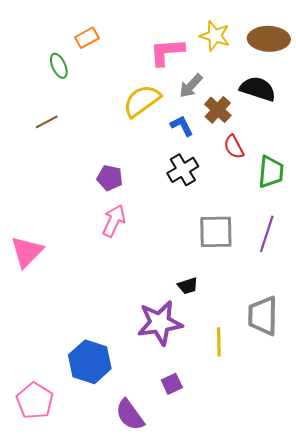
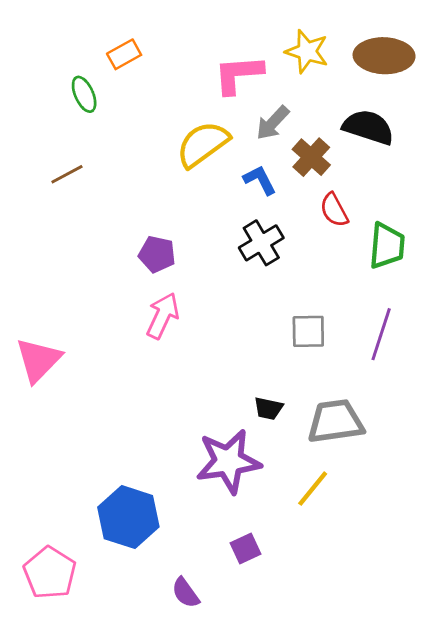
gray square: (216, 232) -> (308, 331), size x0.7
black trapezoid: (188, 286) -> (268, 409), turned 30
gray trapezoid: (263, 316) -> (335, 421), moved, turned 81
yellow line: (219, 342) -> (313, 489), turned 40
purple semicircle: (130, 415) -> (186, 593), size x0.7

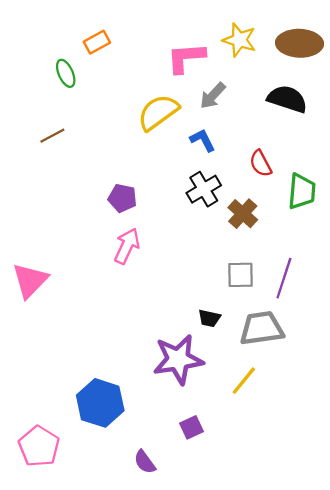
brown cross: (311, 157) -> (243, 214), moved
gray square: (308, 331) -> (240, 275), moved
purple line: (381, 334) -> (284, 278), moved

